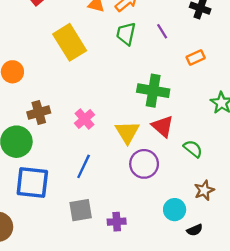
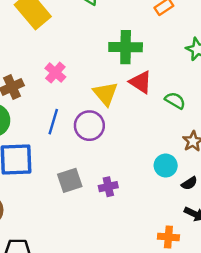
pink cross: (85, 119) -> (55, 73), moved
purple circle: (144, 164) -> (89, 126), moved
blue line: (84, 166) -> (53, 122), moved

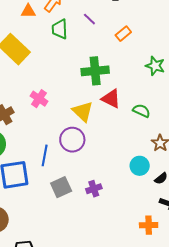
blue line: (53, 122) -> (45, 155), moved

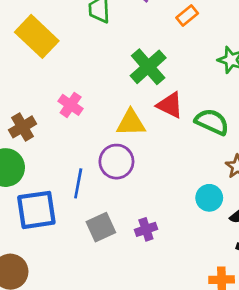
green cross: (95, 71) -> (148, 67), turned -36
yellow triangle: (83, 111) -> (131, 123), turned -45
green semicircle: (141, 111) -> (212, 122), size x1.4

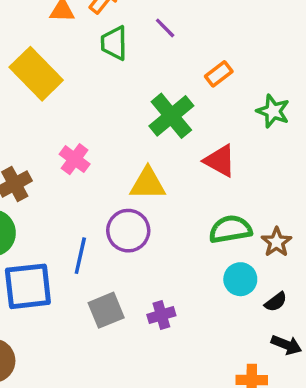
orange rectangle: (187, 15) -> (219, 74), moved
red triangle: (170, 105) -> (220, 161), moved
green semicircle: (212, 122) -> (230, 229), moved, turned -36

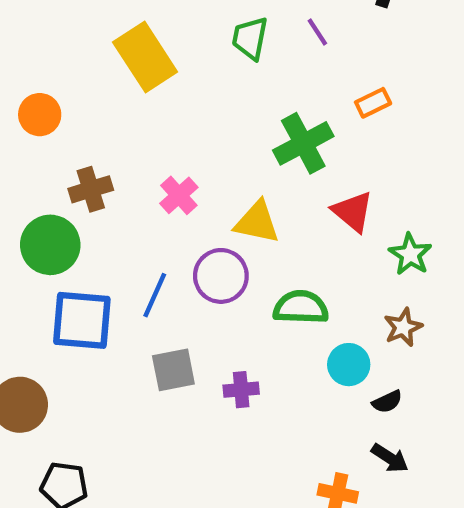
green star: (273, 111) -> (410, 254), moved
pink cross: (75, 159) -> (179, 195), moved
green semicircle: (230, 229) -> (301, 307), moved

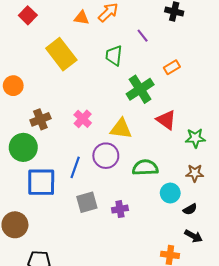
green trapezoid: (250, 38) -> (114, 56), moved
green star: (410, 254) -> (195, 138), turned -30
brown star: (403, 327) -> (195, 173), turned 30

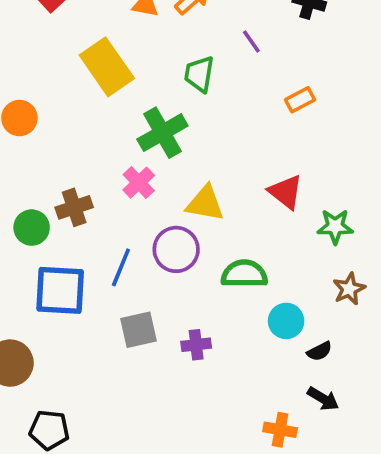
green cross: (140, 89) -> (162, 133), moved
brown cross: (40, 119) -> (74, 207), moved
green circle: (23, 147) -> (32, 228), size x0.7
brown star: (195, 173) -> (349, 289), moved, turned -30

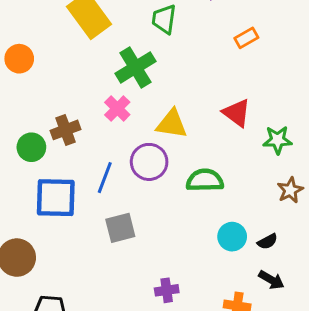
cyan circle: (286, 321) -> (232, 237), moved
purple cross: (196, 345) -> (167, 290), moved

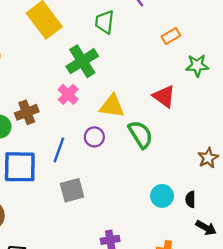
green star: (278, 140) -> (197, 66), moved
purple circle: (149, 162) -> (94, 137), size x0.7
green semicircle: (205, 180) -> (141, 134), moved, turned 60
black semicircle: (267, 241) -> (190, 199), turned 119
black arrow: (271, 280) -> (206, 228), moved

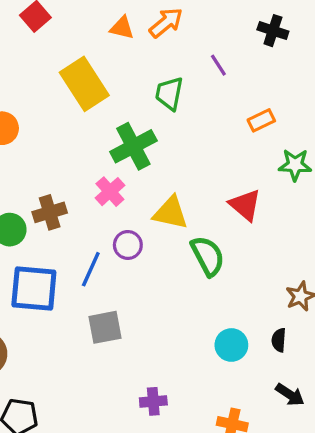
purple circle: (94, 137) -> (128, 245), moved
black semicircle: (190, 199) -> (279, 340), moved

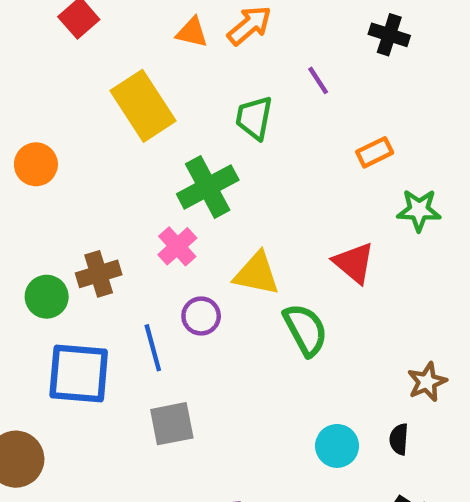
blue line: (91, 269) -> (153, 348), turned -39

